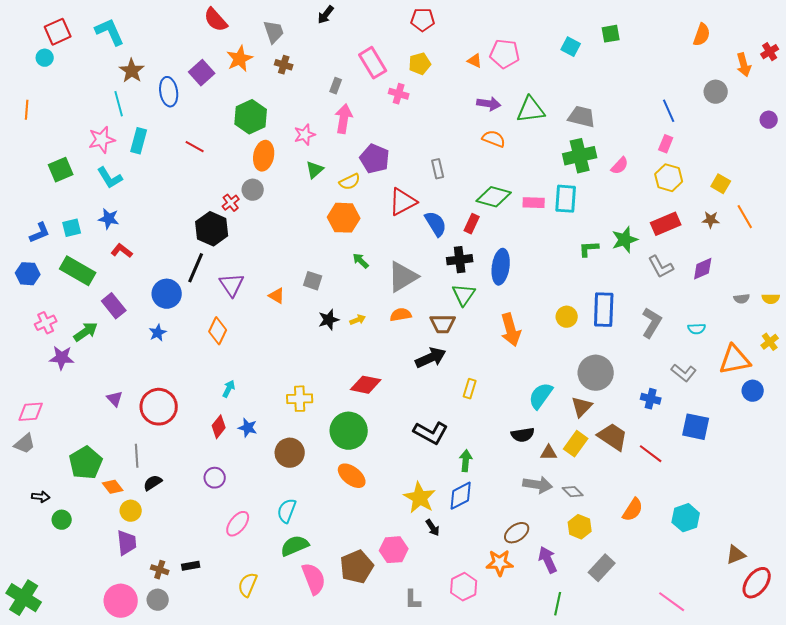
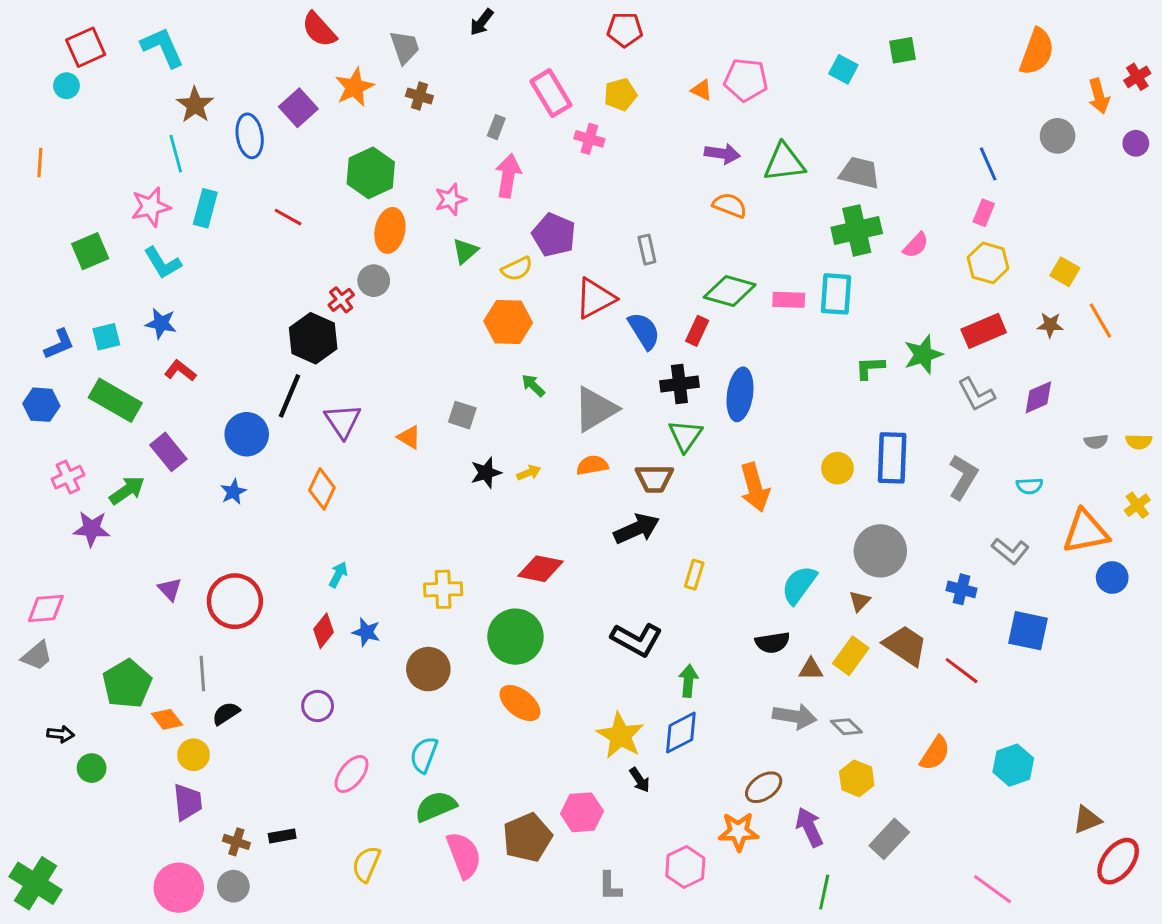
orange semicircle: (702, 35) -> (1037, 52), size x1.4
purple circle: (769, 120) -> (1136, 143), moved
brown triangle: (582, 407) -> (860, 601), size x0.7

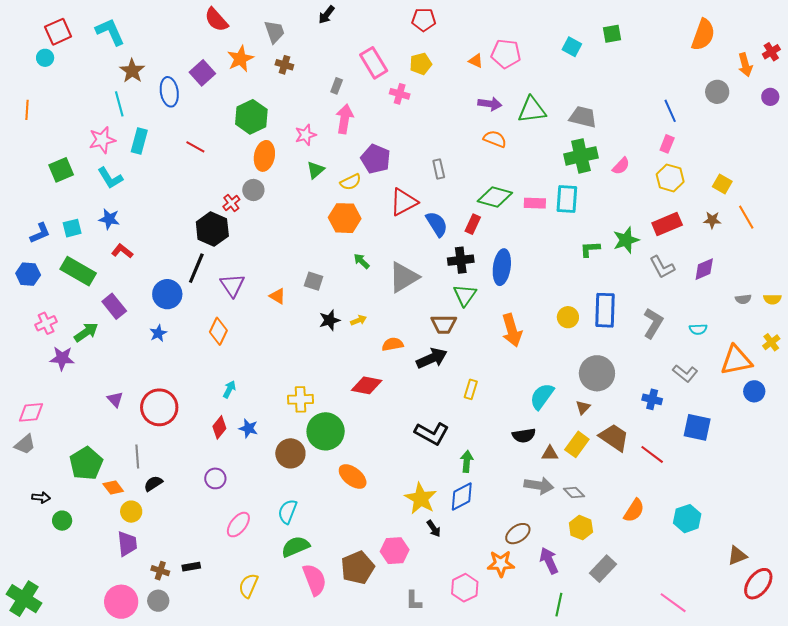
orange semicircle: (592, 465) -> (393, 344), moved
green circle: (515, 637) -> (326, 431), moved

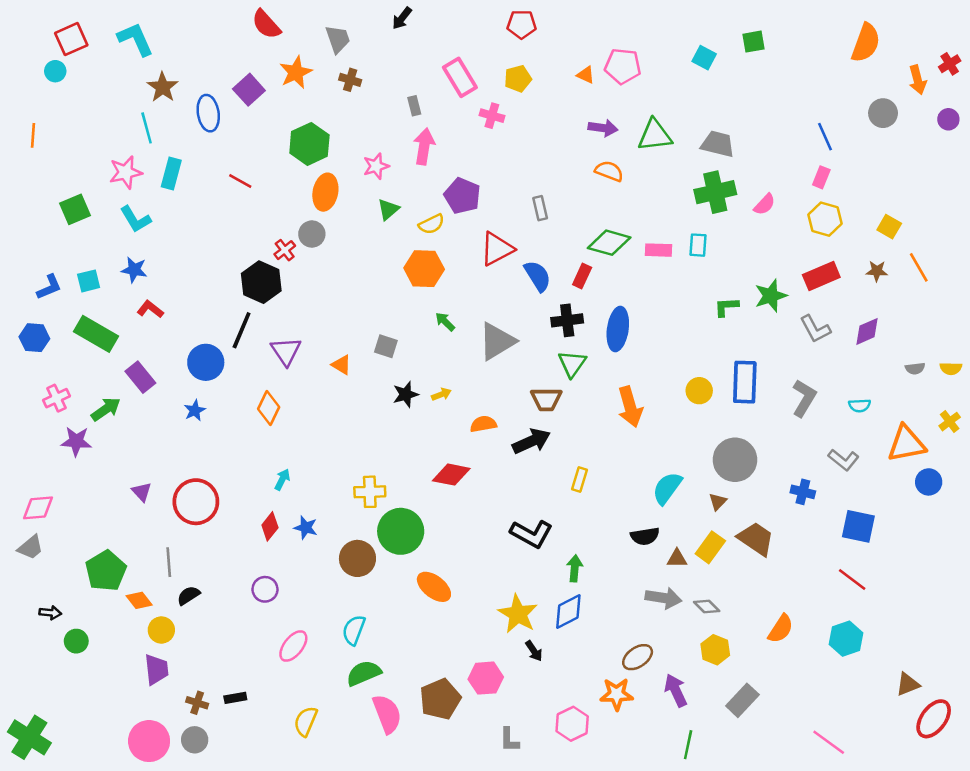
gray rectangle: (337, 86) -> (414, 106), turned -35
cyan rectangle: (567, 199) -> (698, 245), size x0.7
red line: (652, 454) -> (852, 579), moved

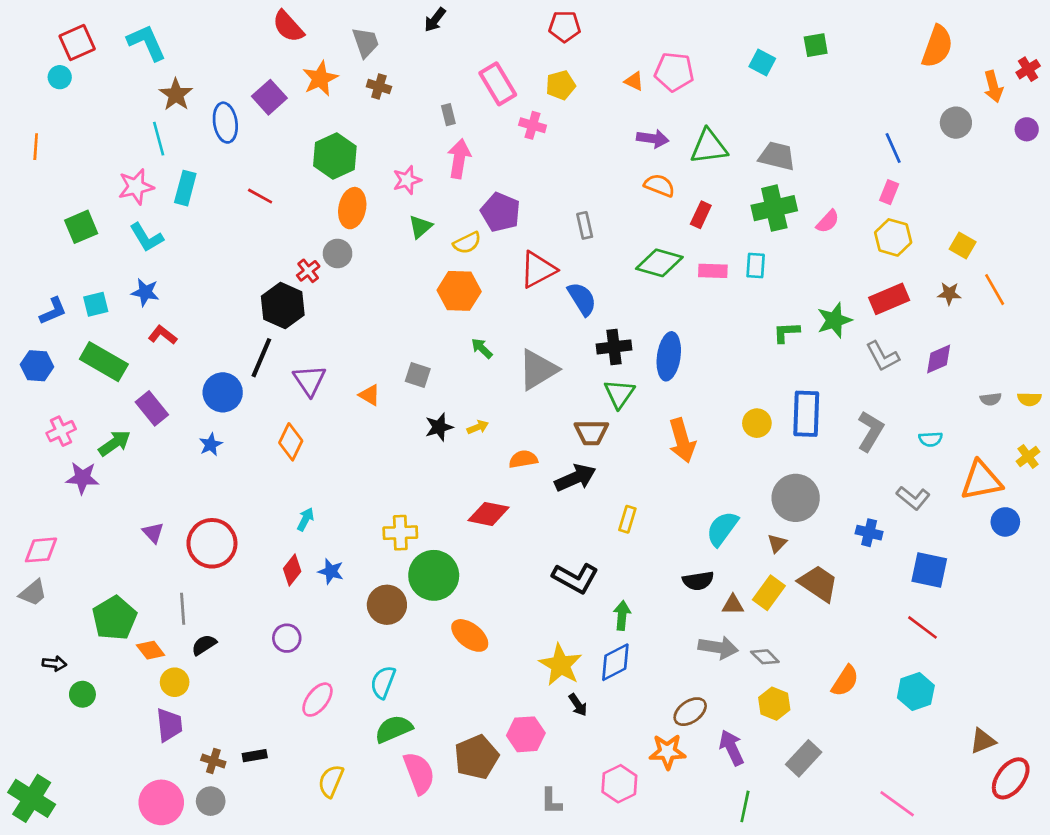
red rectangle: (582, 276) -> (701, 215), moved

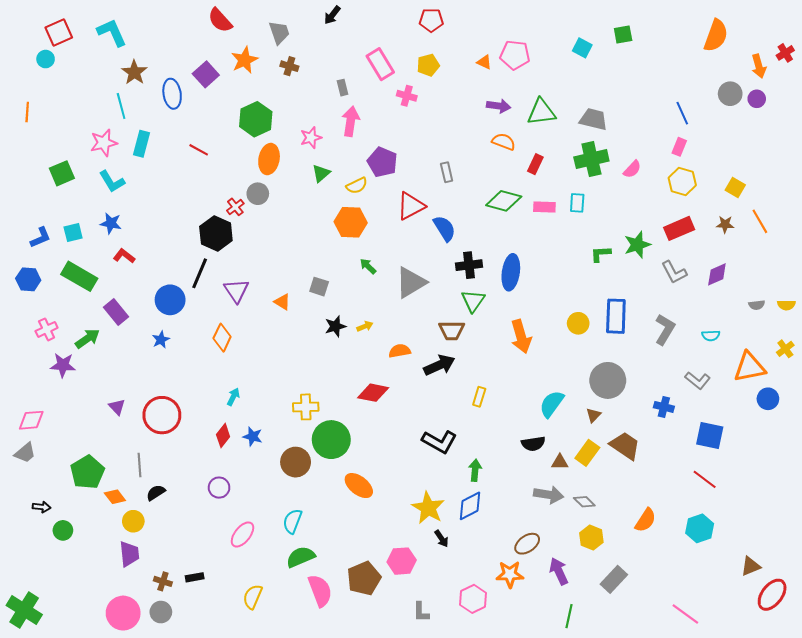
purple circle: (1027, 129) -> (757, 99), moved

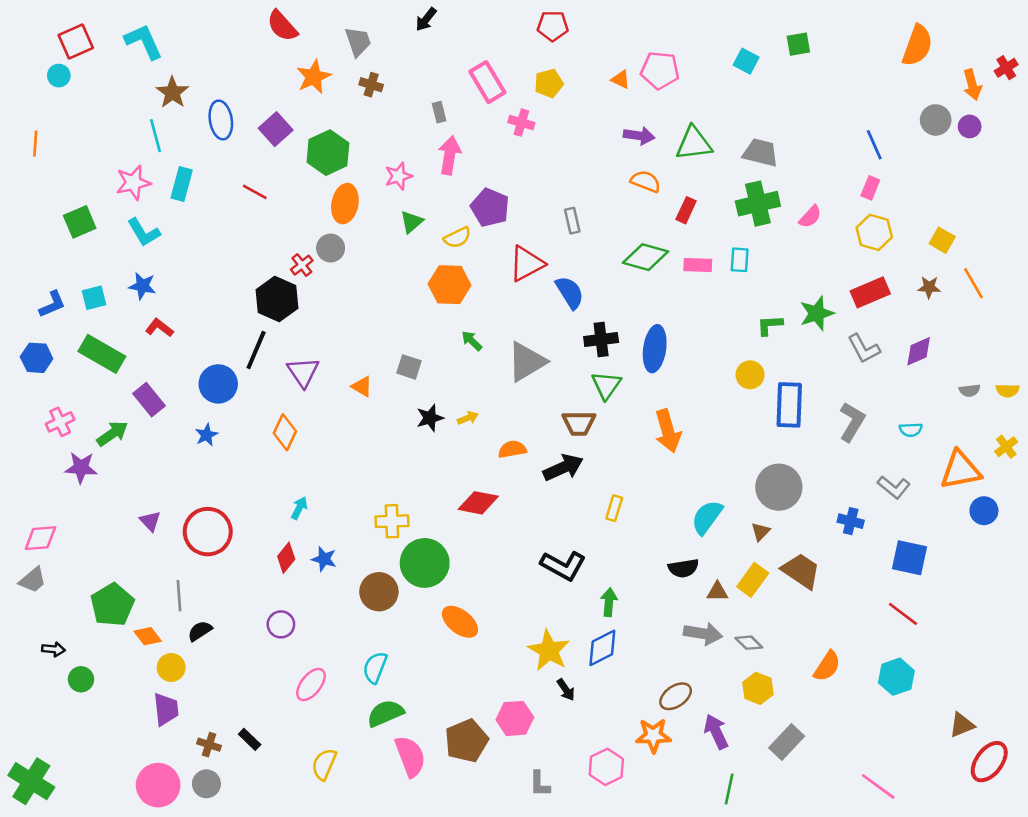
purple square: (206, 74) -> (276, 129), moved
yellow circle: (578, 323) -> (750, 375), moved
black rectangle: (195, 577) -> (250, 739), turned 54

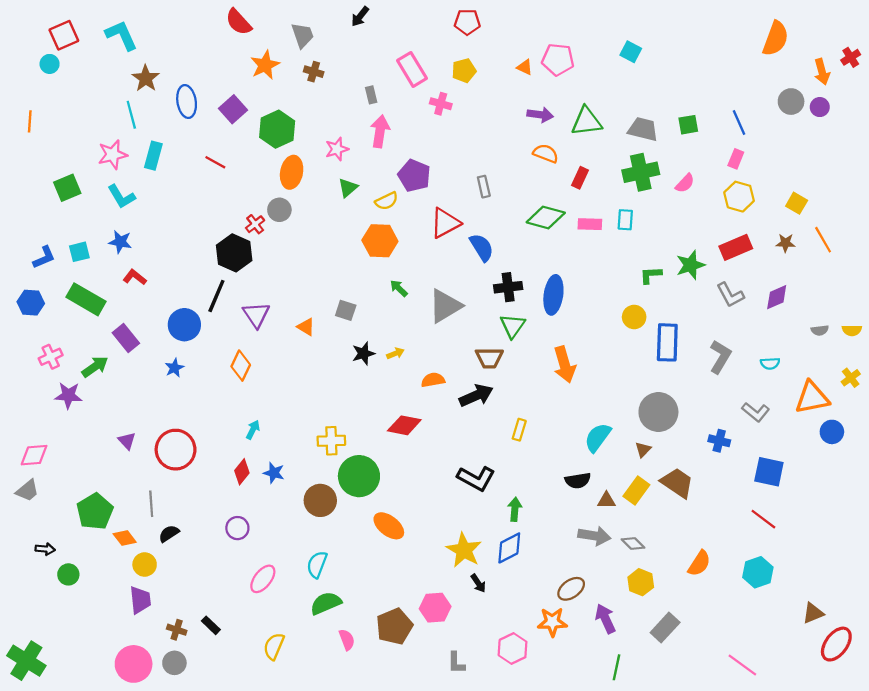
green square: (798, 44) -> (688, 125), moved
pink semicircle: (410, 756) -> (347, 640), size x0.6

